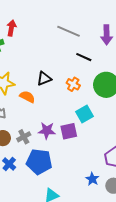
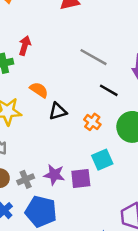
orange semicircle: (27, 97) -> (39, 90), moved

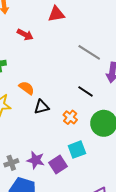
red arrow: (25, 46) -> (25, 35), moved, turned 98
gray line: (94, 57) -> (89, 52), moved
purple square: (81, 178) -> (58, 165), turned -30

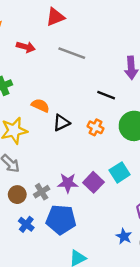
gray line: (89, 52) -> (72, 53), moved
cyan square: (77, 150) -> (120, 172), moved

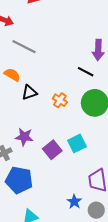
gray line: (72, 53) -> (24, 47), moved
black line: (106, 95) -> (86, 72), moved
purple star: (68, 183) -> (24, 137), moved

